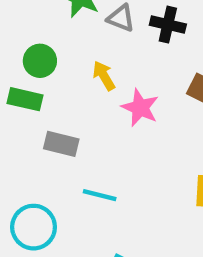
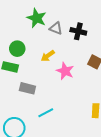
yellow arrow: (104, 76) -> (48, 56), turned -96
cyan line: (100, 195) -> (46, 113), turned -42

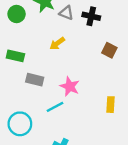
green circle: (17, 49) -> (17, 14), moved
pink star: (65, 71) -> (70, 86), moved

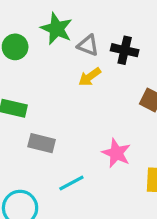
yellow arrow: (57, 43) -> (90, 77), moved
pink star: (70, 86) -> (116, 153), moved

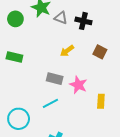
yellow arrow: (90, 77) -> (67, 51), moved
gray rectangle: (42, 143) -> (55, 79), moved

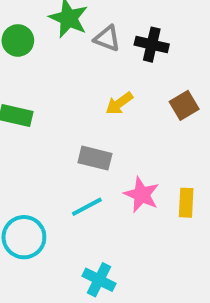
brown square: (100, 52) -> (184, 105), turned 32
pink star: (78, 85) -> (142, 195), moved

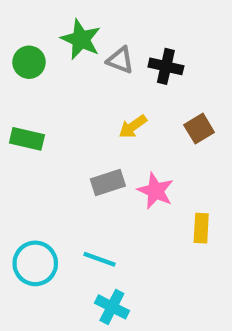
gray rectangle: (95, 158) -> (108, 183), turned -32
pink star: (142, 195) -> (156, 191), moved
cyan line: (87, 207) -> (100, 259), moved, turned 48

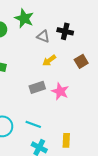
gray triangle: (120, 60) -> (43, 36), moved
yellow rectangle: (201, 228) -> (66, 140), moved

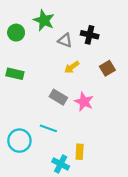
gray rectangle: (37, 87) -> (58, 97), turned 49
cyan line: (33, 124) -> (48, 128), moved
yellow rectangle: (66, 140) -> (80, 152), moved

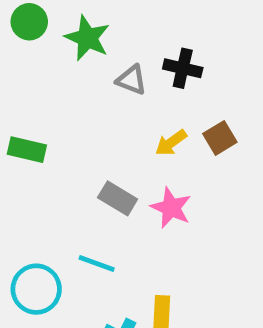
green circle: (16, 33) -> (29, 22), moved
yellow arrow: (72, 67) -> (171, 143), moved

